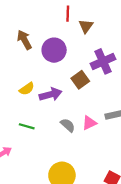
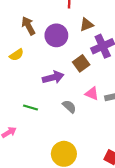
brown triangle: (86, 26) -> (87, 25), moved, turned 32
yellow semicircle: (27, 89) -> (17, 55), moved
pink triangle: (89, 123) -> (92, 94), moved, turned 48

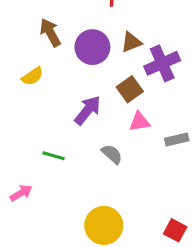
brown triangle: (87, 25) -> (131, 42), moved
purple arrow: (53, 77) -> (88, 110), turned -36
pink triangle: (92, 94) -> (139, 122), moved, turned -32

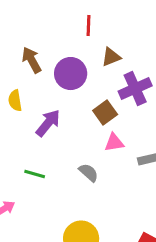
brown triangle: (131, 42) -> (111, 57), moved
yellow semicircle: (32, 76) -> (15, 101), turned 115
purple arrow: (88, 110) -> (48, 123), moved

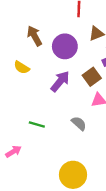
yellow semicircle: (15, 101) -> (22, 67), turned -49
purple arrow: (48, 123) -> (60, 81), moved

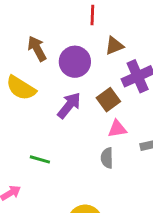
yellow semicircle: (22, 67) -> (21, 88), size x1.5
gray semicircle: (79, 123) -> (107, 158), moved, turned -133

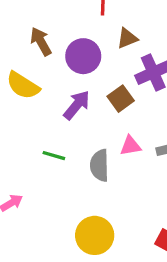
pink triangle: (117, 129) -> (130, 146), moved
gray semicircle: (107, 158) -> (100, 165), moved, size x1.4
green line: (40, 159) -> (54, 156), moved

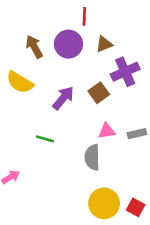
purple circle: (83, 56) -> (68, 44), moved
gray semicircle: (100, 165) -> (92, 157), moved
yellow circle: (95, 235) -> (104, 203), moved

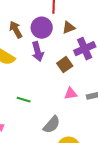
purple arrow: (63, 98) -> (38, 52), moved, turned 126
gray semicircle: (92, 157) -> (52, 125), moved, turned -138

